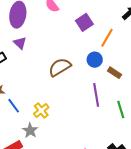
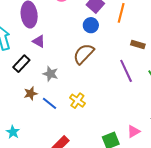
blue circle: (95, 60) -> (91, 25), moved
gray star: (30, 130) -> (50, 74), moved

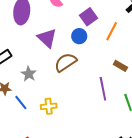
purple triangle: (39, 41) -> (47, 38), moved, size x1.5
yellow cross: (77, 101) -> (49, 106), turned 35

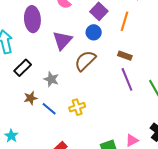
purple triangle: (47, 38) -> (62, 40), turned 40
brown rectangle: (120, 66) -> (125, 56), moved

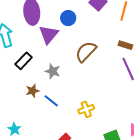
blue circle: (94, 32) -> (68, 18), moved
purple triangle: (62, 40) -> (49, 34), moved
yellow cross: (77, 107) -> (86, 109), moved

